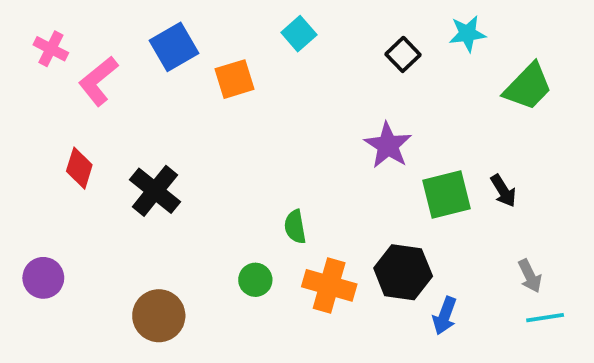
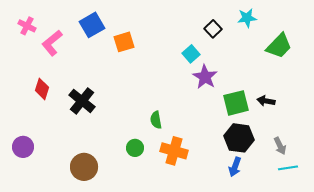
cyan square: (299, 34) -> (191, 54), moved
black arrow: (503, 191) -> (266, 101), turned 132
black hexagon: (403, 272) -> (239, 138), moved

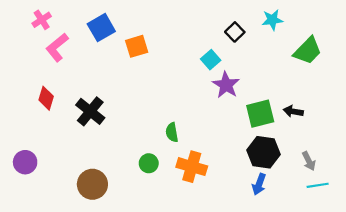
pink cross: (27, 26) -> (42, 20), moved, turned 30

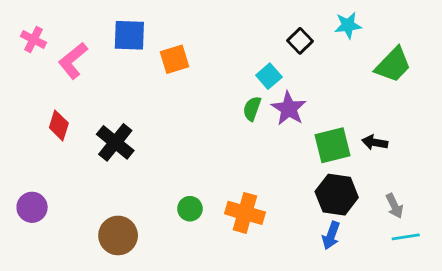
pink cross: (42, 20) -> (33, 39), moved, turned -30
blue square: (101, 28) -> (129, 35), turned 32
green semicircle: (172, 132) -> (252, 109), moved, turned 30

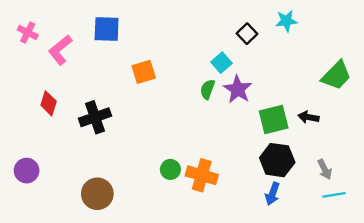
orange square: (174, 59) -> (144, 72), moved
green trapezoid: (393, 65) -> (336, 75), moved
black cross: (115, 142) -> (95, 117), turned 32
green circle: (190, 209) -> (170, 169), moved

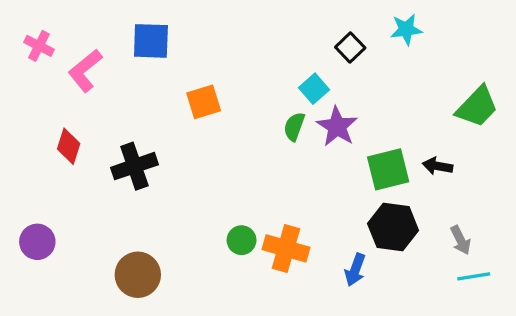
blue arrow: (272, 194) -> (355, 270), moved

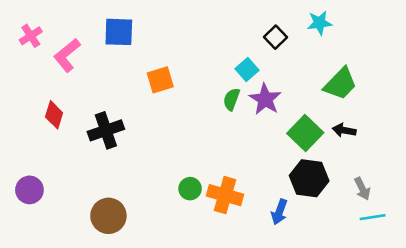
pink cross: (39, 46) -> (31, 36), turned 30
green trapezoid: (477, 107) -> (340, 84), moved
green square: (388, 169) -> (305, 133), turned -32

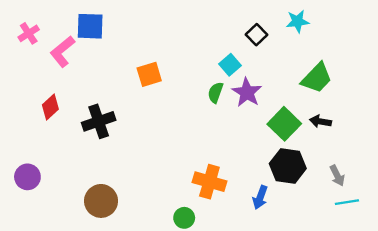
blue square: (119, 32) -> (90, 26), moved
red diamond: (54, 115) -> (50, 107), turned 30
green circle: (190, 189) -> (184, 218), moved

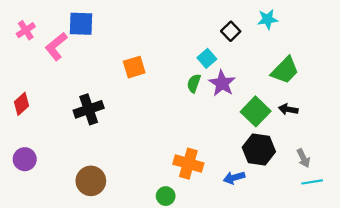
red diamond: (50, 107) -> (21, 104), moved
blue arrow: (260, 197) -> (234, 178), turned 54

